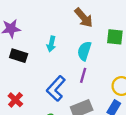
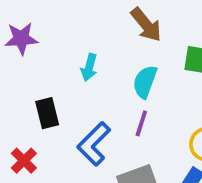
black rectangle: (19, 56) -> (47, 113), moved, turned 56

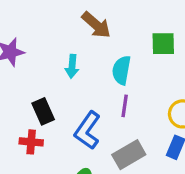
brown arrow: (146, 25) -> (96, 25), moved
red cross: (24, 161) -> (31, 142), moved, turned -30

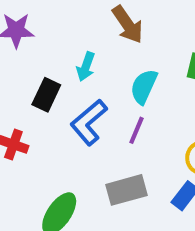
black rectangle: (43, 111) -> (46, 95), moved, turned 35
blue L-shape: (87, 130) -> (89, 122), moved

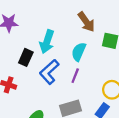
brown arrow: (128, 24) -> (86, 22), moved
cyan arrow: (86, 67) -> (47, 42), size x1.5

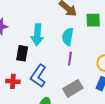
blue L-shape: (49, 72) -> (38, 76), moved

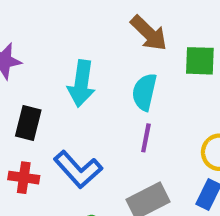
black rectangle: (22, 53) -> (28, 123), moved
blue L-shape: (38, 76) -> (78, 170), turned -80

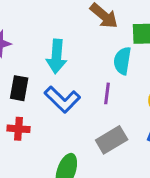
cyan semicircle: (144, 92) -> (122, 61), moved
blue L-shape: (78, 170) -> (62, 99), moved

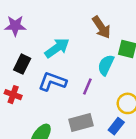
cyan arrow: (56, 56) -> (57, 48), turned -145
blue L-shape: (62, 99) -> (52, 82), turned 140

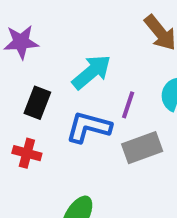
purple line: (87, 87) -> (128, 105), moved
gray rectangle: (81, 122) -> (142, 148), moved

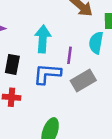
cyan arrow: (92, 72) -> (43, 39), turned -36

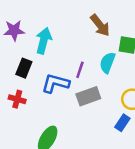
cyan arrow: (43, 39) -> (44, 41), moved

